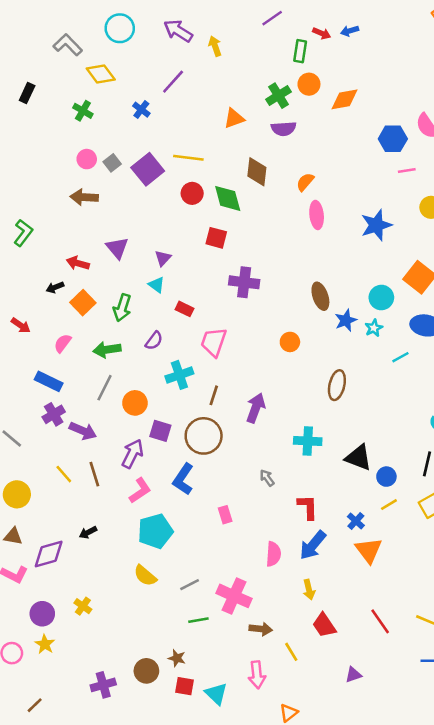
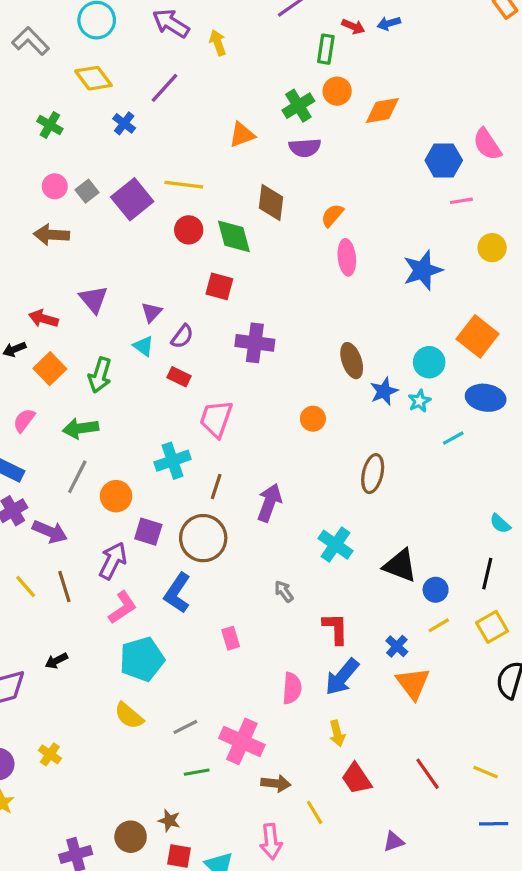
yellow diamond: (101, 74) -> (93, 78), moved
purple semicircle: (154, 341) -> (182, 336), moved
cyan cross: (308, 441) -> (336, 545), turned 32

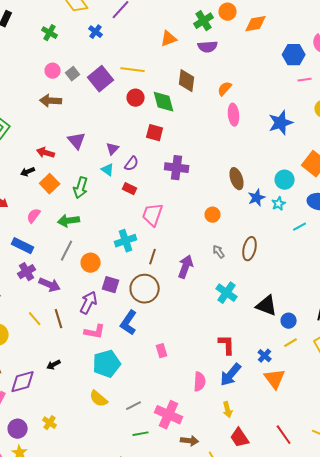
gray arrow: (284, 591) -> (219, 252), moved
pink L-shape: (123, 608) -> (95, 332), turned 45

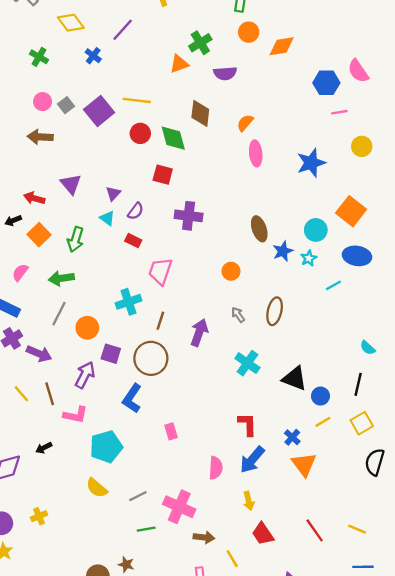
green cross: (204, 21) -> (200, 43), moved
pink L-shape: (95, 332) -> (76, 415), moved
yellow cross: (50, 423) -> (39, 516), turned 32

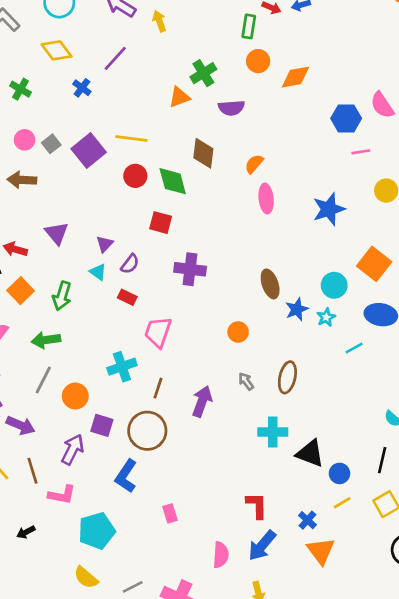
cyan cross: (247, 363) -> (273, 432), moved, turned -35

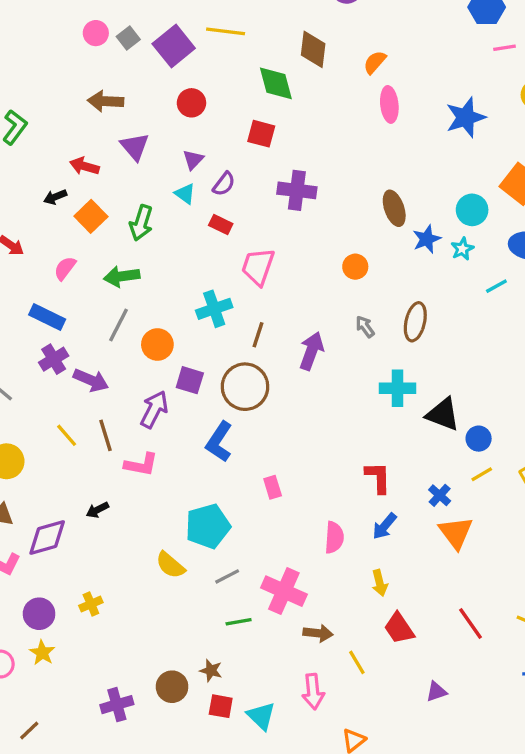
red circle: (135, 176) -> (191, 103), moved
brown arrow: (22, 180) -> (106, 101), moved
cyan pentagon: (97, 531) -> (208, 526), moved
blue arrow: (262, 545) -> (384, 526), size x0.7

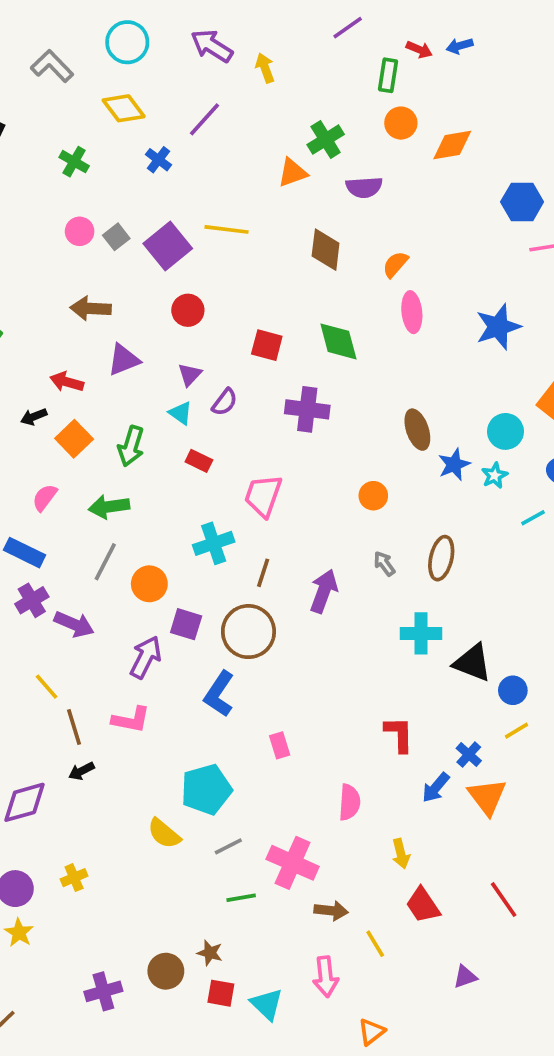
green diamond: (276, 83) -> (338, 341), moved
purple triangle: (135, 147) -> (124, 360), turned 48
red rectangle: (221, 224) -> (199, 461), moved
brown line: (106, 435) -> (74, 727), moved
blue arrow: (384, 526) -> (436, 788), moved

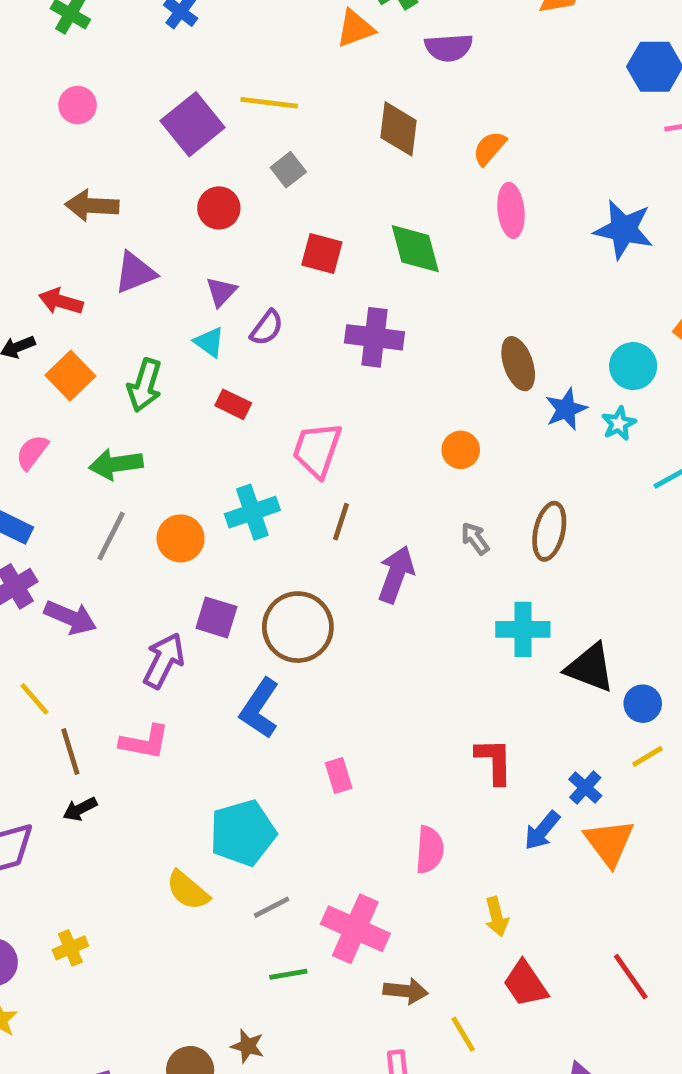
gray square: (116, 237) -> (288, 170), moved
blue star: (498, 327) -> (624, 230), turned 30
brown line: (263, 573) -> (341, 522), moved
orange circle: (149, 584) -> (181, 538), moved

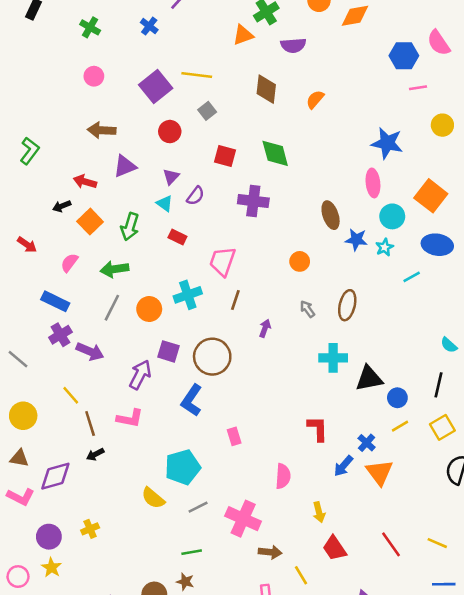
pink ellipse: (511, 210) -> (373, 183), moved
blue star: (566, 409) -> (356, 240), turned 30
purple arrow: (396, 574) -> (265, 328), size x0.6
black triangle: (590, 668) -> (369, 378), turned -32
green line: (288, 974) -> (192, 552), moved

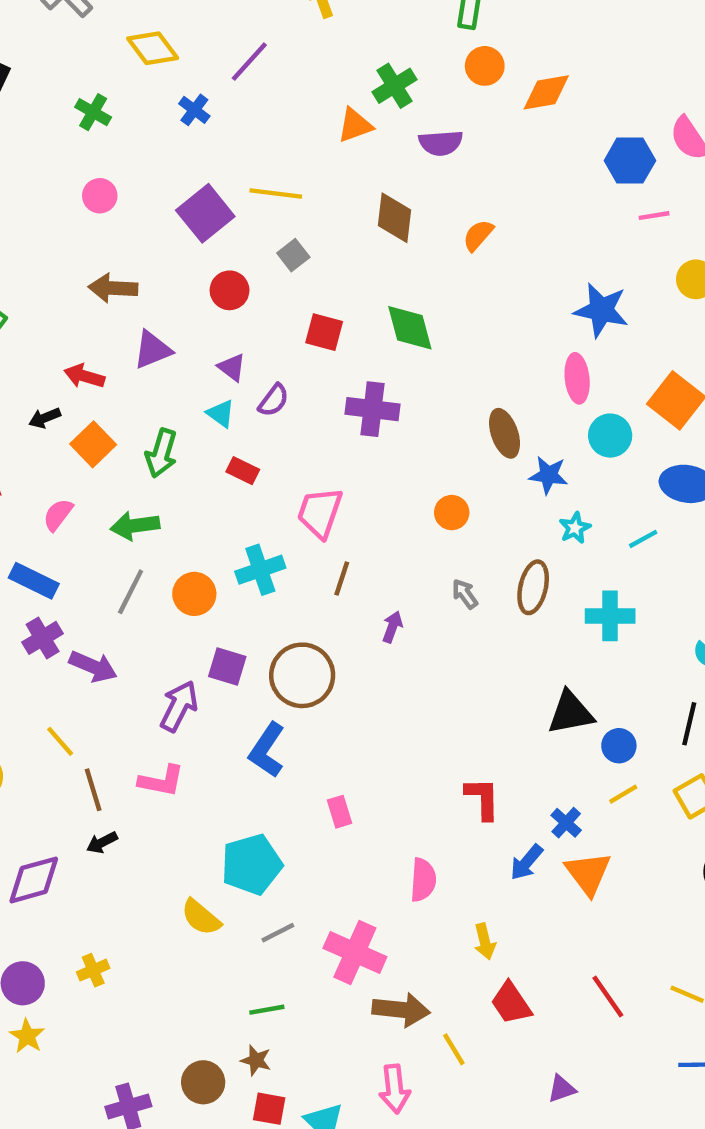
purple triangle: (171, 177) -> (232, 367), turned -36
cyan star: (385, 247) -> (575, 528), moved
cyan cross: (333, 358) -> (610, 616), moved
brown arrow: (270, 552) -> (401, 1010), size x1.4

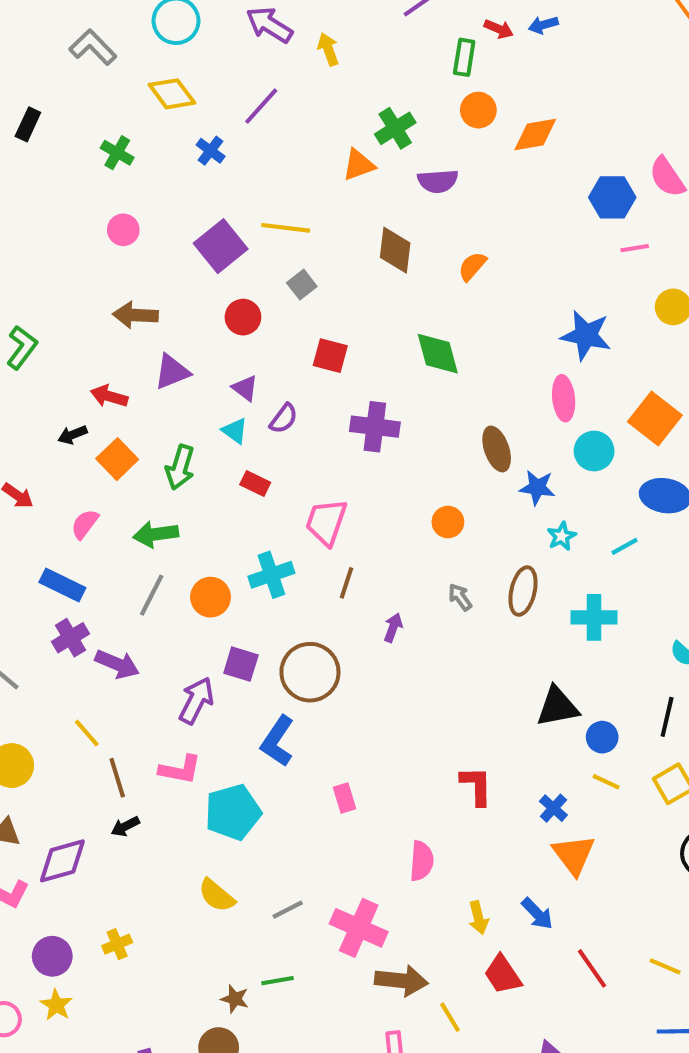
green diamond: (410, 328) -> (438, 354), moved
yellow line: (623, 794) -> (606, 782), turned 56
blue arrow: (527, 862) -> (537, 914), moved, turned -84
cyan pentagon: (252, 865) -> (233, 812), moved
brown star: (256, 1060) -> (235, 999), moved

